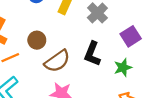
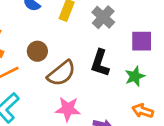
purple square: (131, 36) -> (142, 41), turned 36

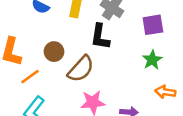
black L-shape: (100, 63) -> (100, 37), moved

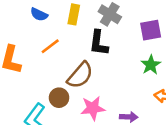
brown circle: (54, 52) -> (59, 98), moved
orange line: (30, 77) -> (50, 46), moved

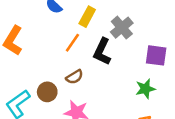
orange line: (50, 46) -> (72, 43), moved, turned -36
brown semicircle: (80, 75) -> (74, 77), size x0.6

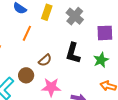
orange line: (72, 43) -> (27, 33), moved
black L-shape: (102, 52) -> (73, 53), moved

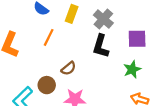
black L-shape: (73, 53) -> (101, 46), moved

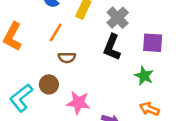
brown semicircle: (69, 68) -> (67, 57), moved, turned 35
green star: (132, 69) -> (144, 76), turned -30

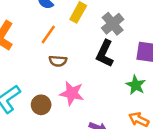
brown circle: (49, 84) -> (41, 105), moved
pink star: (78, 103) -> (72, 93), moved

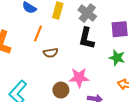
pink star: (72, 93) -> (79, 78), moved
brown circle: (41, 105) -> (61, 90), moved

